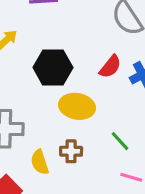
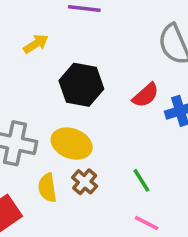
yellow ellipse: (77, 106) -> (72, 144), moved
brown cross: (71, 151) -> (85, 182), turned 30

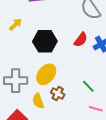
yellow ellipse: (72, 144) -> (46, 74), turned -60

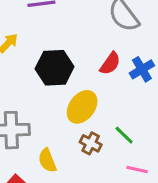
yellow ellipse: (46, 74) -> (82, 107), moved
brown cross: (58, 94) -> (91, 143), moved

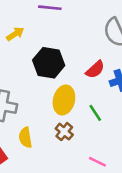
yellow ellipse: (82, 107) -> (64, 100), turned -36
green line: (124, 135) -> (95, 113), moved

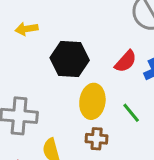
yellow arrow: (15, 34) -> (27, 29), turned -150
brown cross: (64, 132) -> (97, 139), turned -30

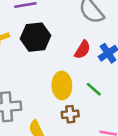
black hexagon: (70, 59) -> (35, 37), moved

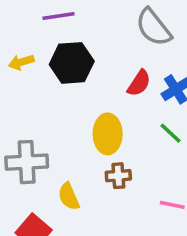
green line: (94, 89) -> (170, 133), moved

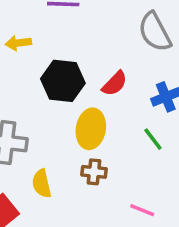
black hexagon: (72, 63) -> (63, 81), moved
red semicircle: (139, 83) -> (115, 84), moved

